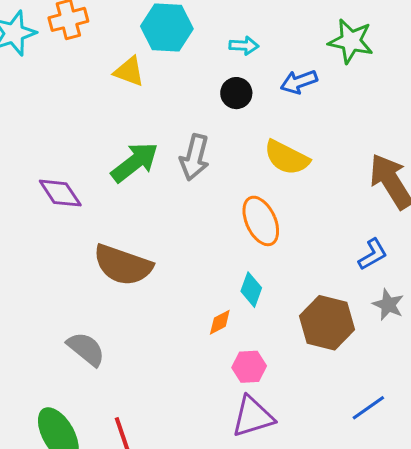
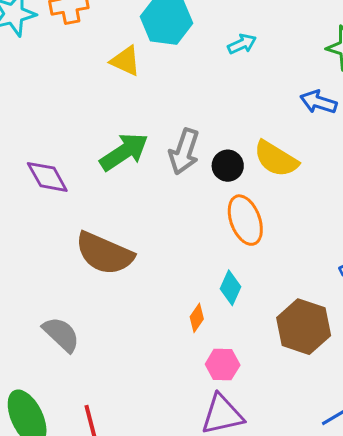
cyan arrow: (244, 46) -> (242, 44), turned -32
blue arrow: (299, 82) -> (318, 102), moved, turned 33
black circle: (236, 93) -> (228, 166), moved
orange diamond: (220, 322) -> (197, 318), turned -32

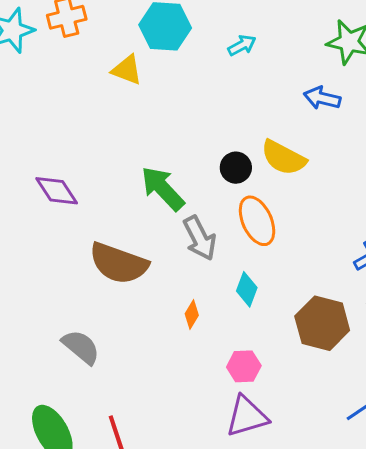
gray arrow: (184, 151) -> (200, 238), moved, turned -42
green arrow: (124, 152) -> (163, 189), moved, turned -96
orange diamond: (197, 318) -> (192, 314), moved

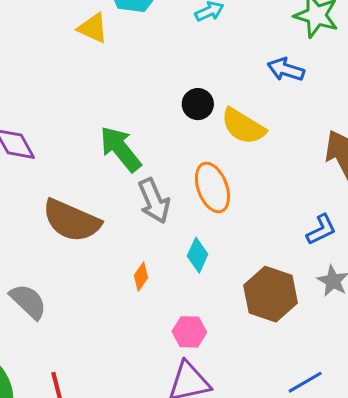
black circle: (236, 168) -> (198, 104), moved

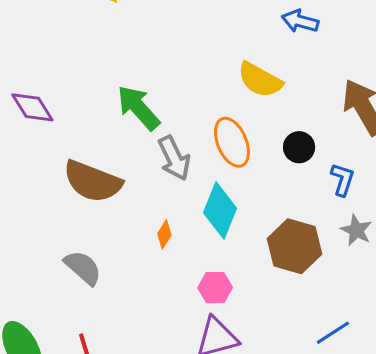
black circle: (198, 104) -> (299, 147), moved
blue L-shape: (321, 230) -> (343, 180), turned -44
cyan diamond: (198, 255) -> (220, 210), size x1.6
gray semicircle: (28, 301) -> (83, 268), moved

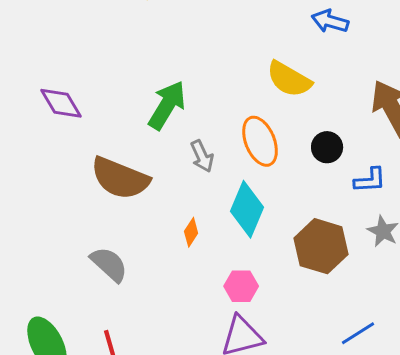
green arrow: (138, 108) -> (167, 105), turned 72
gray arrow: (174, 158) -> (202, 156), size x0.7
blue L-shape: (343, 180) -> (370, 180), turned 68

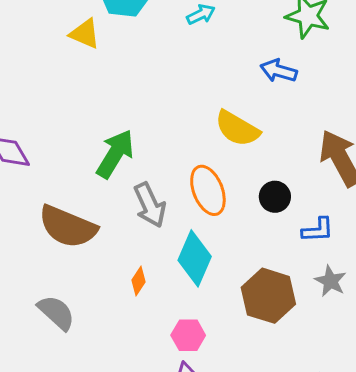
gray arrow: (202, 156) -> (150, 205), size x1.4

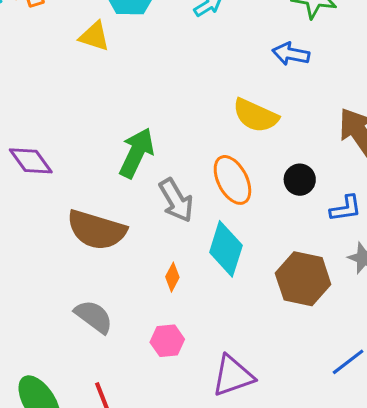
pink hexagon: (188, 335) -> (167, 341), moved

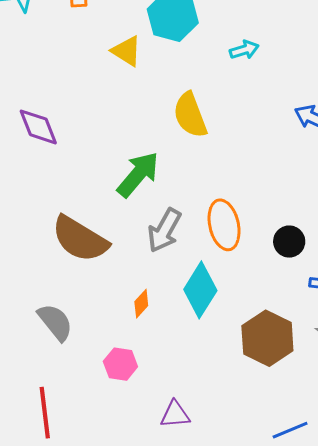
yellow semicircle: (255, 116) -> (190, 115), moved, turned 30
purple diamond: (31, 161) -> (38, 127), moved
gray arrow: (176, 200) -> (164, 230), turned 45
purple triangle: (233, 376) -> (175, 414), size x0.7

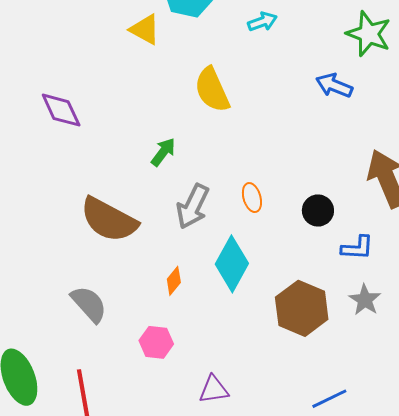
green arrow: (138, 174) -> (163, 152), size x0.6
orange ellipse: (224, 225) -> (252, 198), size x0.6

